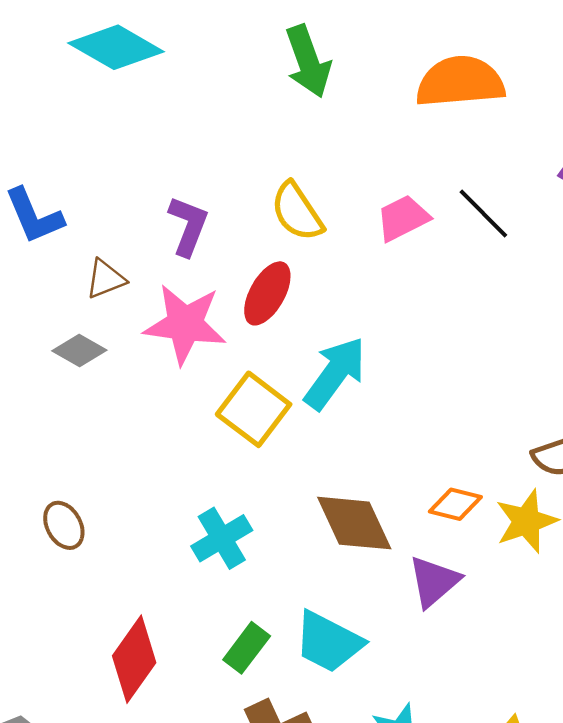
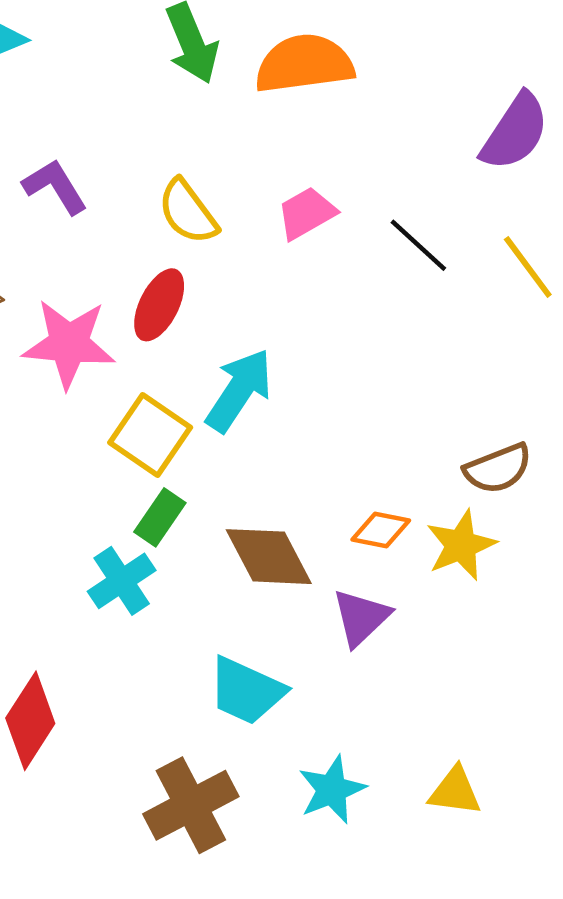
orange semicircle: (460, 82) -> (304, 64), moved
black line: (483, 213) -> (418, 245), moved
purple L-shape: (188, 226) -> (55, 187), moved, turned -50
green rectangle: (247, 648) -> (160, 517), moved

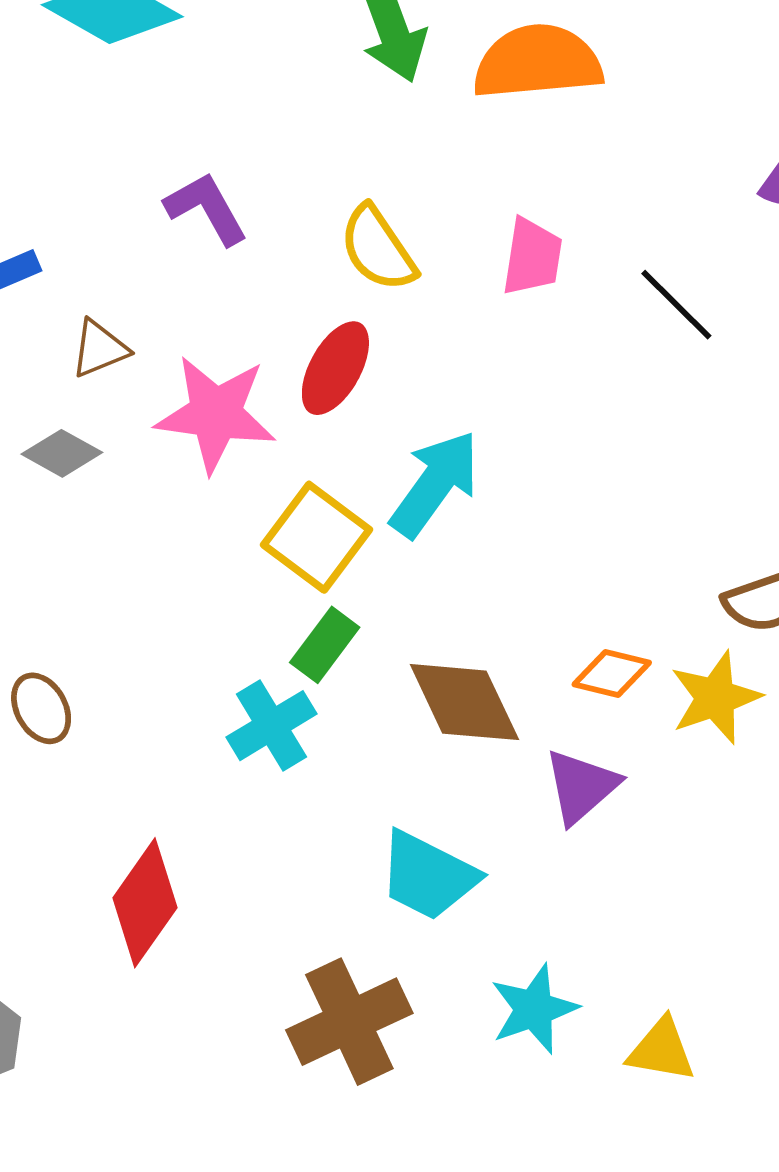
pink trapezoid: (306, 213) -> (532, 257), turned 126
yellow triangle: (455, 791) -> (661, 1050), moved

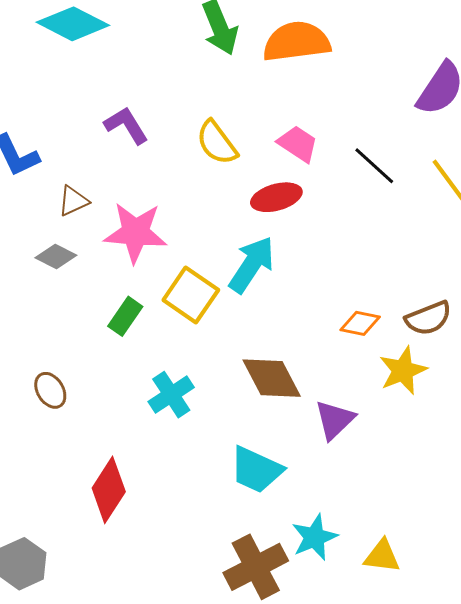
pink trapezoid: (532, 257) -> (298, 144), turned -63
red ellipse: (335, 368) -> (276, 197), moved, turned 48
green rectangle: (325, 645) -> (125, 316), moved
orange diamond: (612, 674) -> (360, 323), moved
brown cross: (349, 1022) -> (256, 567), moved

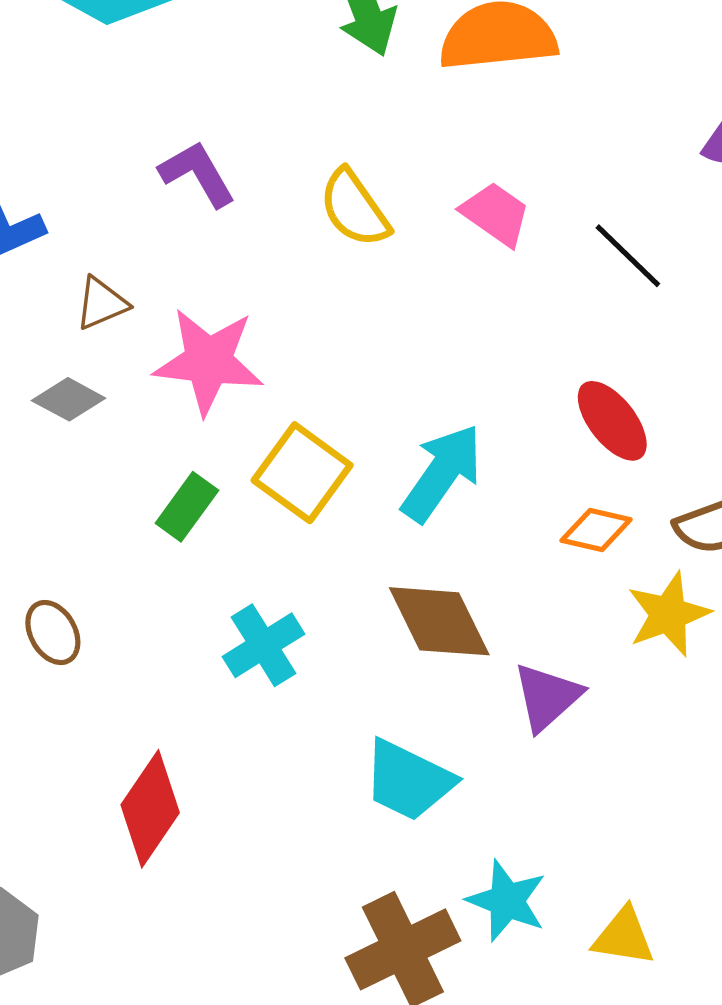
red ellipse: (276, 197) -> (612, 421), moved, turned 66
cyan arrow: (252, 265) -> (442, 473), moved
cyan star: (315, 537) -> (507, 901), turned -30

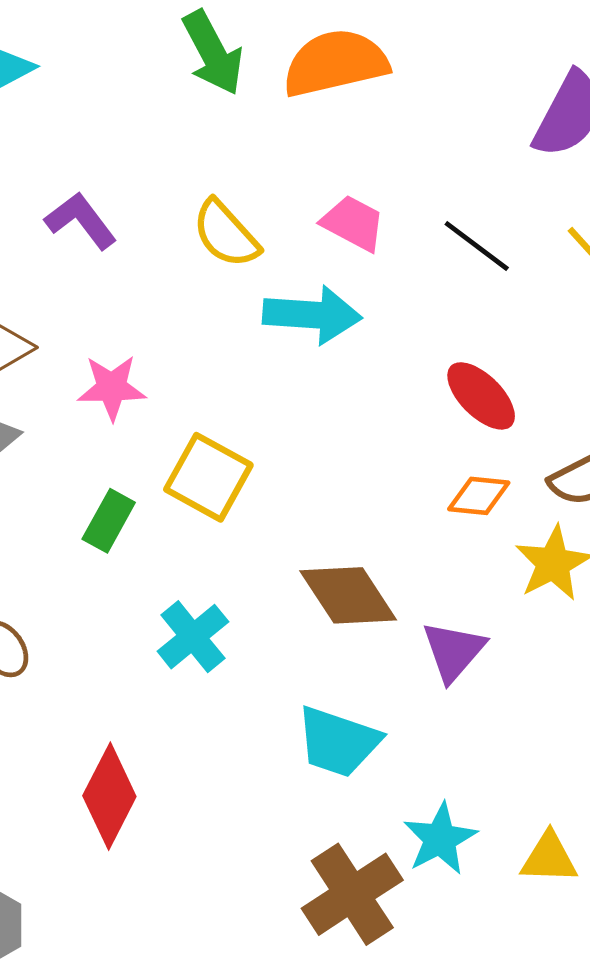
pink star: (209, 361) -> (112, 388), size x0.7
cyan arrow: (442, 473) -> (312, 315), moved, turned 66
cyan star: (507, 901) -> (440, 839), turned 30

